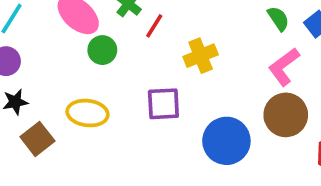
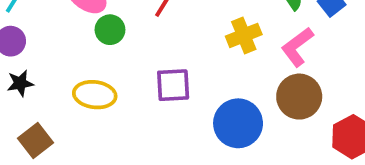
yellow cross: (201, 56) -> (244, 35), moved
brown square: (37, 139) -> (35, 141), moved

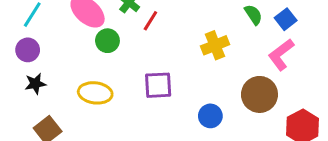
pink L-shape: (297, 47) -> (281, 55), moved
blue circle: (238, 123) -> (210, 116), size x0.6

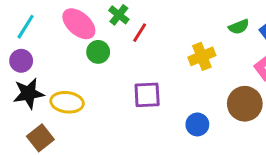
green semicircle: (253, 15) -> (239, 27), turned 102
black star: (35, 84) -> (29, 93), size x1.5
yellow ellipse: (95, 93) -> (67, 102), moved

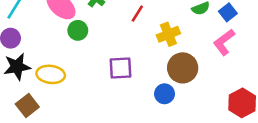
red line: (140, 33) -> (137, 14), moved
brown circle: (245, 104) -> (183, 68), moved

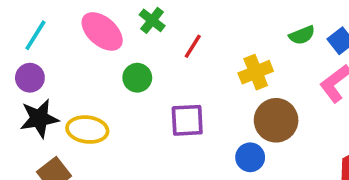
red line: (137, 14) -> (193, 46), moved
green circle: (78, 30) -> (137, 78), moved

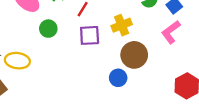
purple square: (187, 120) -> (90, 35), moved

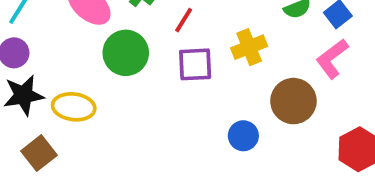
green circle: (48, 29) -> (126, 53), size x1.5
brown circle: (134, 55) -> (293, 101), moved

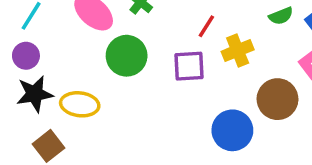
red line: (184, 20) -> (206, 26), moved
blue circle: (243, 136) -> (232, 130), size x1.5

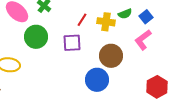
yellow cross: (238, 51) -> (106, 22), moved, turned 30
brown circle: (277, 99) -> (111, 56), moved

